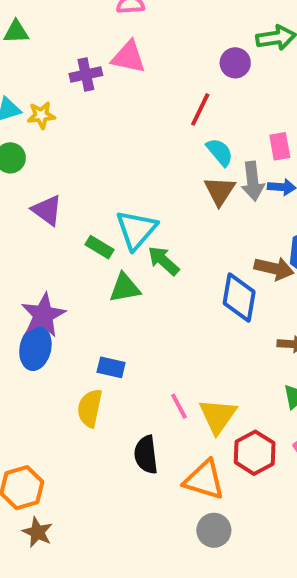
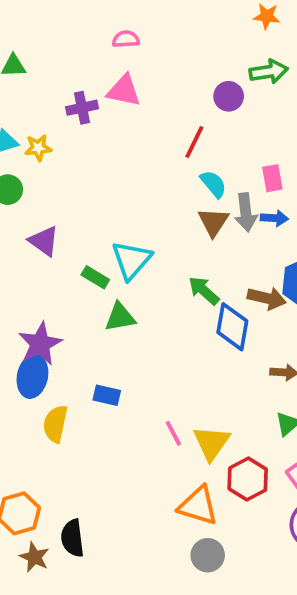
green arrow: (163, 261) -> (204, 291), moved
yellow semicircle: (90, 408) -> (55, 424), moved
black semicircle: (146, 455) -> (72, 538), moved

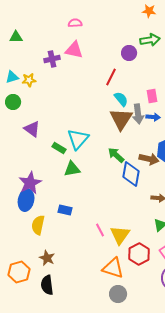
brown triangle: (213, 222) -> (121, 119), size x1.4
brown star: (34, 557) -> (47, 258), moved

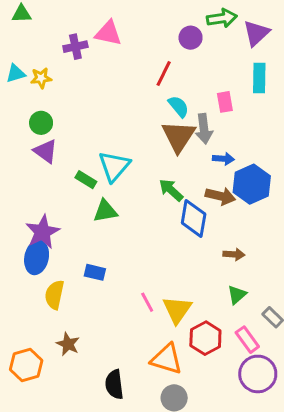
green circle: (13, 102) -> (41, 123), moved
blue arrow: (153, 117) -> (223, 159), moved
black semicircle: (47, 285) -> (114, 384), moved

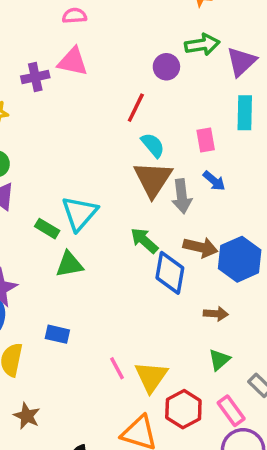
gray arrow: (204, 129) -> (182, 196), moved
blue arrow: (223, 159) -> (214, 181), moved, turned 36
blue hexagon: (252, 184) -> (240, 259), moved

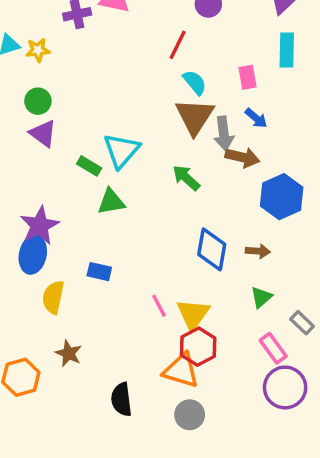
brown arrow: (200, 247) -> (242, 157), moved
blue diamond: (170, 273) -> (212, 249), moved
red hexagon: (183, 409) -> (198, 347), moved

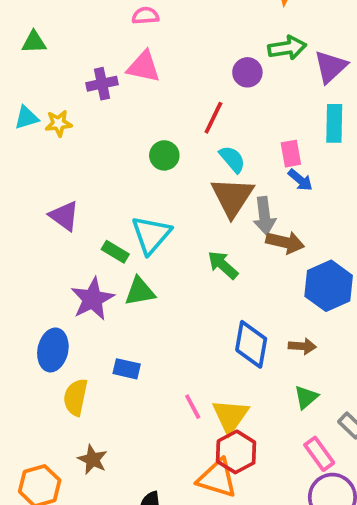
green circle: (38, 101) -> (164, 155), moved
blue arrow: (256, 118) -> (300, 180), moved
purple star: (40, 226) -> (93, 299), moved

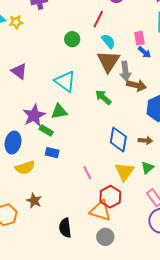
cyan triangle: (151, 235) -> (65, 81), turned -35
green rectangle: (115, 252) -> (46, 130), moved
yellow semicircle: (76, 397) -> (25, 168), turned -120
yellow triangle: (230, 416) -> (124, 172), moved

